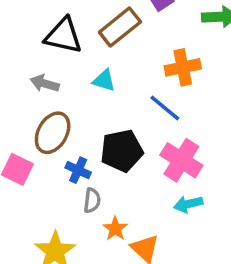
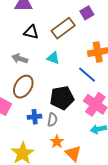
black triangle: (63, 36) -> (31, 32), size x0.7
blue cross: (78, 170) -> (35, 117), moved, turned -32
gray semicircle: (92, 201) -> (52, 120), moved

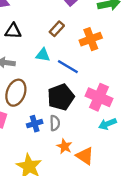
brown rectangle: (63, 28) -> (57, 29), moved, size x0.6
blue line: (87, 75) -> (68, 67), moved

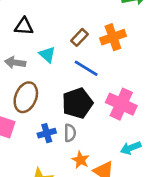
brown rectangle: (57, 29) -> (79, 37), moved
cyan triangle: (43, 55) -> (47, 54), moved, turned 32
cyan arrow: (108, 124) -> (131, 148), moved

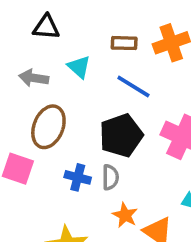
brown rectangle: (79, 37) -> (124, 43), turned 48
blue cross: (47, 133) -> (78, 177), turned 30

